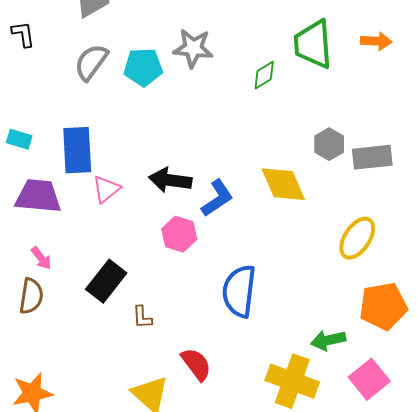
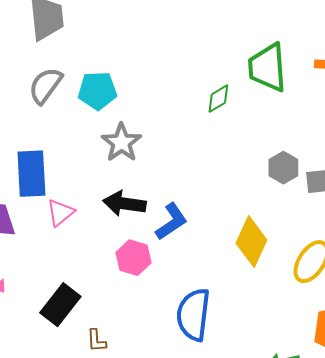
gray star: (193, 48) -> (121, 143), moved, turned 30
yellow diamond: (283, 184) -> (251, 242), moved, turned 48

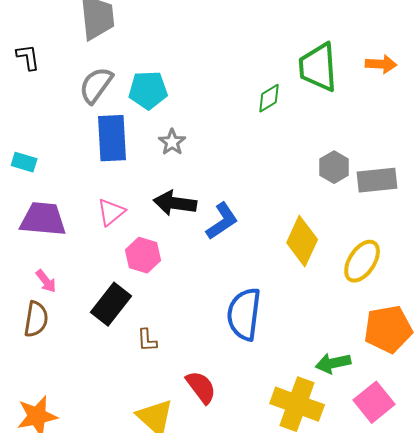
gray star: (121, 143) -> (172, 142), size x0.7
blue rectangle: (31, 174) -> (112, 138), moved
pink hexagon: (133, 258) -> (143, 255), moved

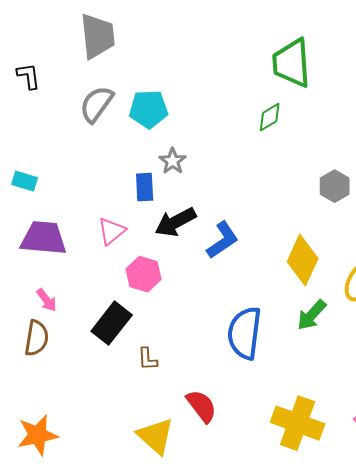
green trapezoid: (318, 67) -> (292, 63), moved
blue rectangle: (112, 138) -> (145, 187), moved, size x0.6
black arrow: (175, 203) -> (176, 222), turned -36
green arrow: (333, 363) -> (312, 315), moved, turned -36

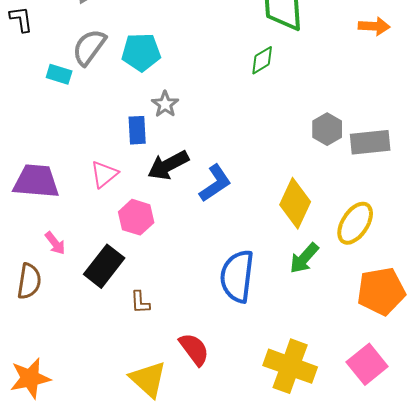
cyan rectangle: (25, 181) -> (59, 74), moved
pink arrow: (47, 300) -> (55, 243), moved

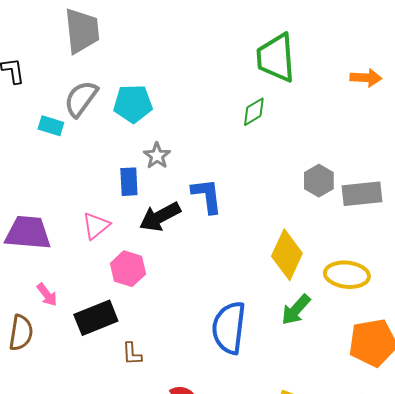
blue L-shape: (215, 183) -> (207, 196), moved, turned -63
yellow ellipse: (355, 223) -> (347, 275), turned 63
black rectangle: (104, 266) -> (96, 318), turned 30

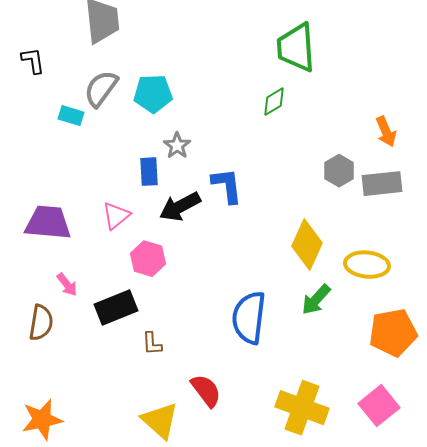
orange arrow: (366, 78) -> (386, 132), moved, turned 64

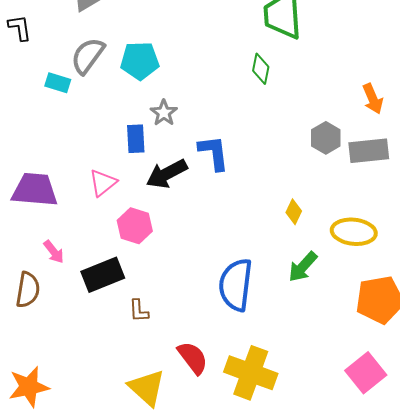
green diamond: (274, 102) -> (261, 69), turned -48
yellow diamond: (307, 245) -> (294, 212), size x0.5
yellow cross: (302, 408) -> (251, 373), moved

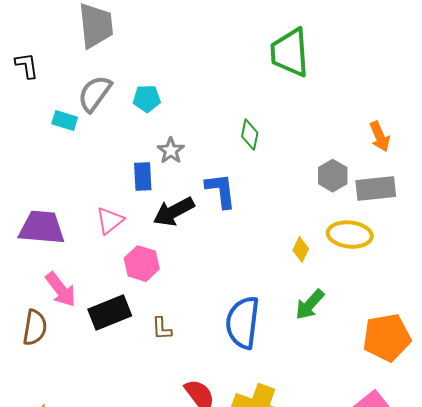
cyan pentagon: (140, 61) -> (147, 99), size x0.7
green diamond: (261, 69) -> (250, 135), moved
yellow ellipse: (354, 232) -> (350, 235), moved
pink arrow: (54, 252) -> (61, 290), size x1.5
brown L-shape: (139, 311) -> (162, 329), moved

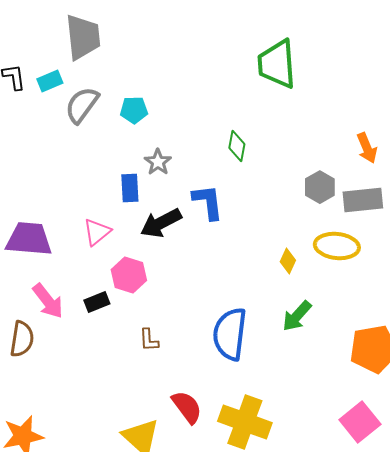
cyan rectangle: (65, 121) -> (50, 81), moved, turned -40
black rectangle: (110, 313) -> (97, 302), moved, size x0.6

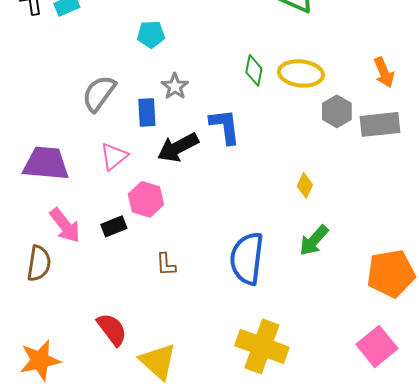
gray semicircle: (82, 105) -> (99, 93), moved
yellow ellipse: (337, 246) -> (301, 73), moved
red semicircle: (187, 407) -> (112, 329), moved

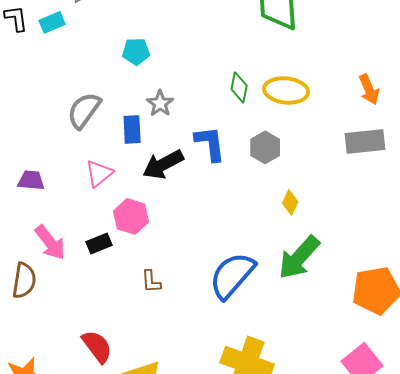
gray hexagon: (337, 111) -> (265, 147), moved
purple trapezoid: (46, 163) -> (31, 180), size x0.6
green arrow: (314, 240) -> (299, 257), size x1.4
blue semicircle: (247, 258) -> (232, 275), turned 34

